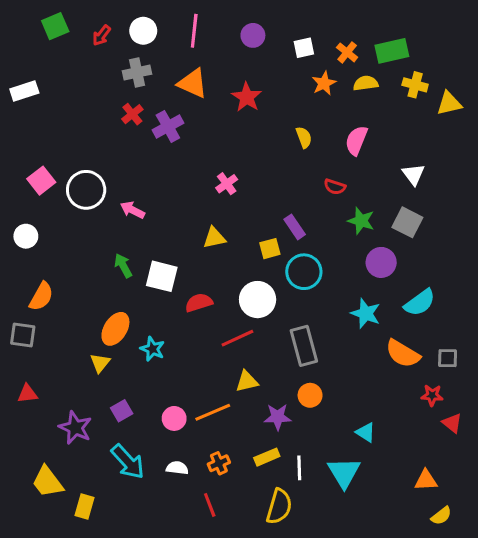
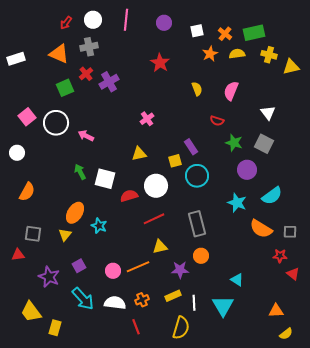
green square: (55, 26) -> (65, 88), moved
orange triangle: (193, 83) -> (59, 54), moved
white circle: (258, 300) -> (156, 186), moved
gray square: (23, 335) -> (33, 234), moved
white semicircle: (177, 468) -> (115, 303), size x1.5

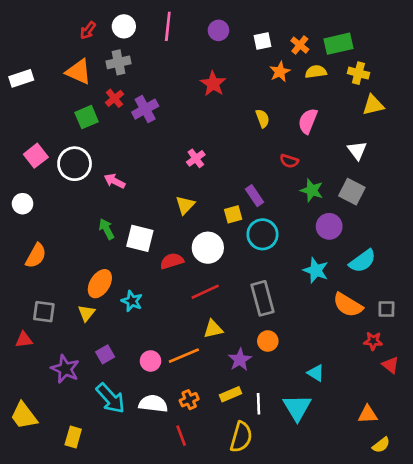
yellow triangle: (291, 67) -> (373, 105), moved
yellow triangle: (139, 154) -> (185, 205), turned -35
purple star: (180, 270) -> (240, 360), turned -30
yellow trapezoid: (31, 312) -> (24, 416), moved

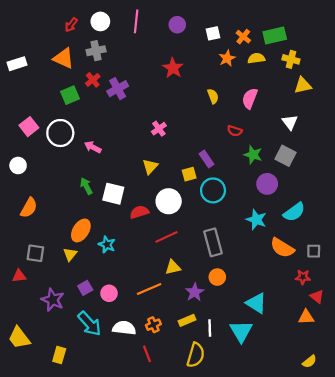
pink circle: (151, 361) -> (109, 293), moved
cyan triangle: (316, 373) -> (256, 303), size x1.5
orange triangle: (368, 414) -> (306, 317), moved

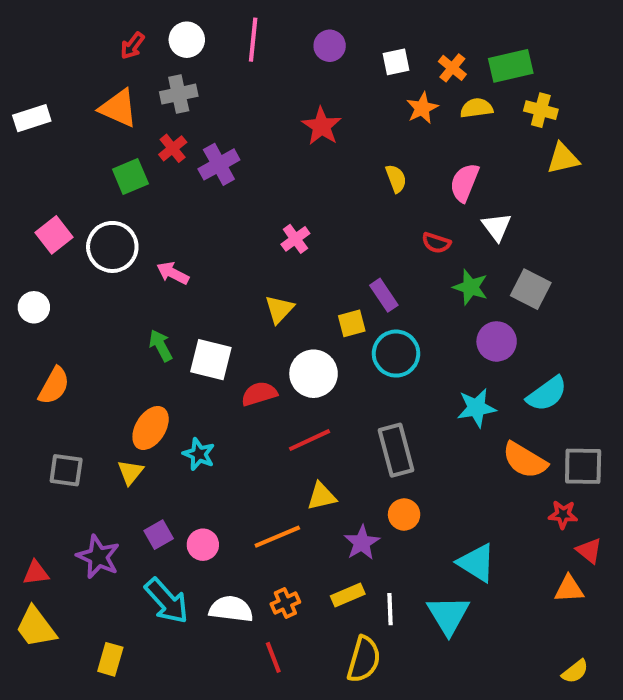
white triangle: (290, 122) -> (497, 227), moved
cyan star: (256, 220) -> (476, 408), turned -30
gray square: (314, 251) -> (583, 466), size x1.5
red triangle: (19, 276) -> (36, 573), moved

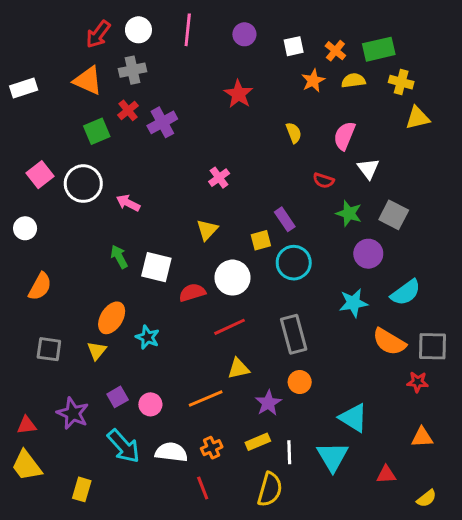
red arrow: (132, 46) -> (98, 34), size x1.4
red triangle: (589, 551) -> (386, 475), moved, turned -42

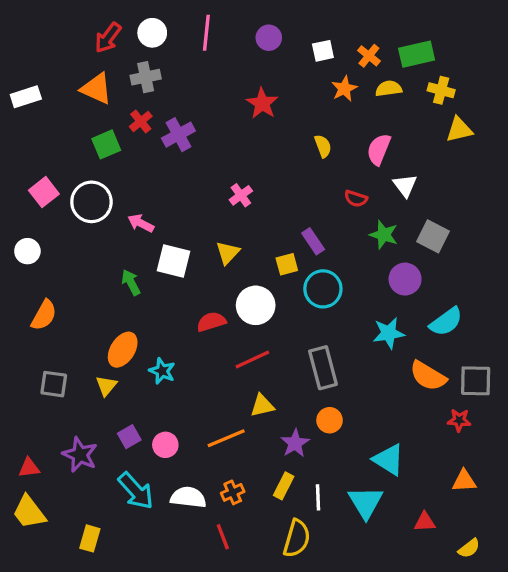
white square: (156, 267) -> (174, 261), moved
yellow rectangle: (258, 442) -> (284, 486), turned -40

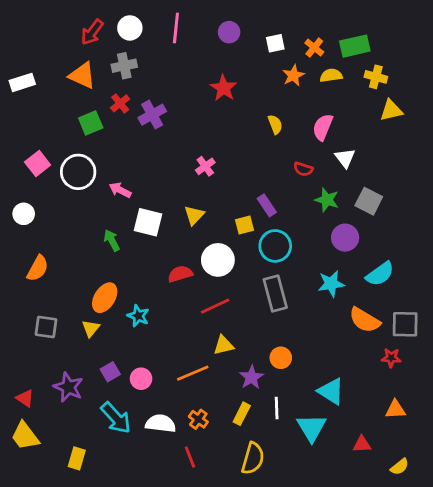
gray rectangle: (323, 368) -> (275, 293), moved
red triangle: (29, 468) -> (25, 398), turned 42
orange cross: (233, 492) -> (198, 419), turned -30
white line: (318, 497) -> (277, 408), moved

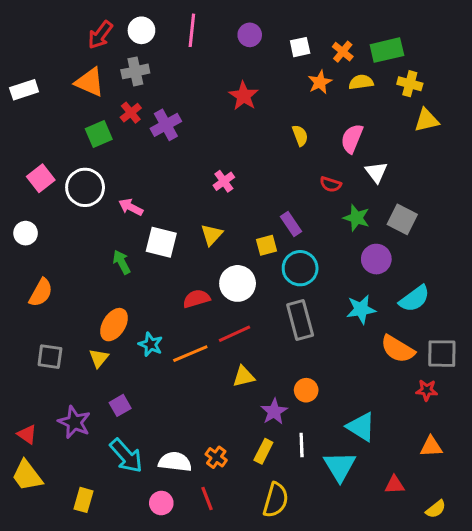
orange line: (193, 373) -> (190, 354), moved
pink circle: (141, 379) -> (161, 503), moved

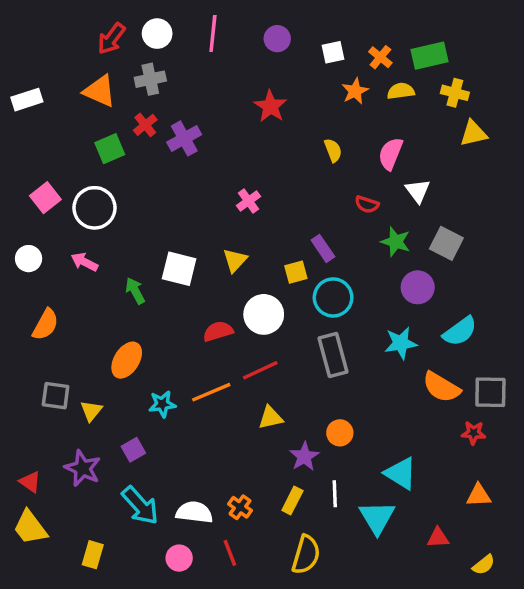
pink arrow: (131, 207) -> (84, 262), moved
cyan star: (151, 344) -> (162, 404), moved, turned -30
yellow triangle: (99, 358) -> (91, 411), moved

